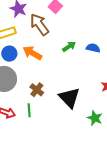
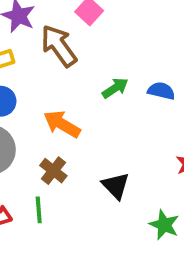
orange arrow: (32, 53) -> (62, 124), moved
black triangle: (69, 98) -> (116, 186), size x0.7

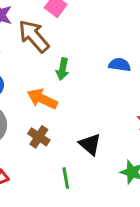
green arrow: (115, 88) -> (62, 69), moved, turned 140
green line: (39, 210) -> (66, 178), moved

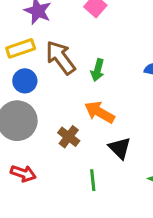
brown arrow: (34, 36) -> (60, 58), moved
orange arrow: (42, 99) -> (100, 112), moved

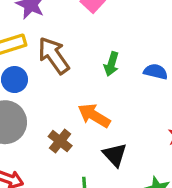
green arrow: (98, 70) -> (111, 64), moved

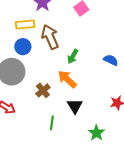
green arrow: (111, 64) -> (73, 56), moved

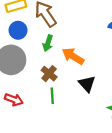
green arrow: (73, 56) -> (48, 43), moved
green line: (52, 123) -> (52, 96), moved

